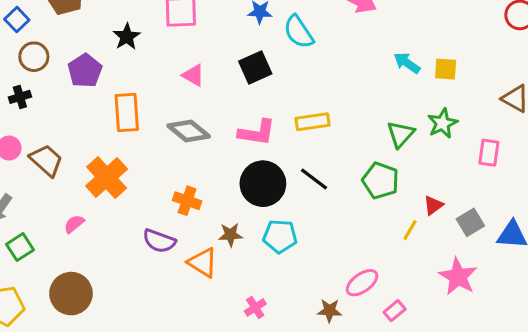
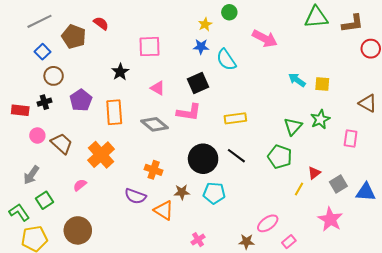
black star: (127, 37) -> (120, 72), moved
purple pentagon: (85, 71) -> (81, 100), moved
pink L-shape: (257, 133) -> (189, 112), moved

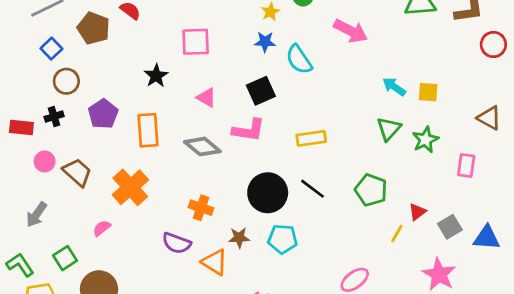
green triangle: (293, 126) -> (389, 129), moved
green square: (44, 200) -> (65, 258), moved

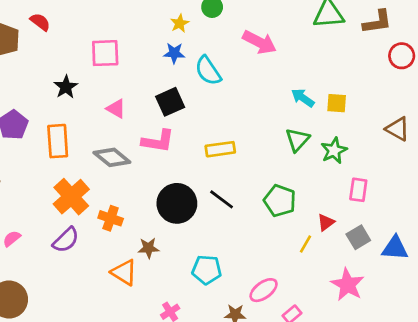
pink rectangle: (466, 166) -> (358, 190), moved
orange cross: (130, 187) -> (71, 197), moved
cyan pentagon: (283, 239) -> (207, 270), moved
purple semicircle: (177, 243) -> (66, 240), moved, turned -64

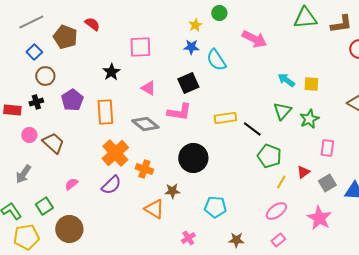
black line: (222, 199) -> (252, 129), moved
yellow line: (306, 244) -> (281, 182), moved
pink ellipse: (264, 290) -> (276, 211), moved

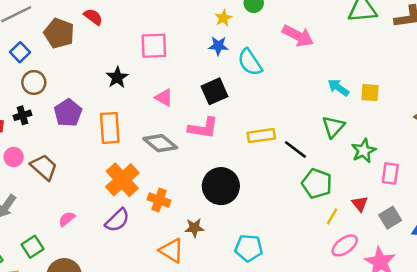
green star: (309, 119) -> (364, 151), moved
red triangle: (303, 172) -> (360, 204), turned -32
pink ellipse: (276, 211) -> (345, 245), moved

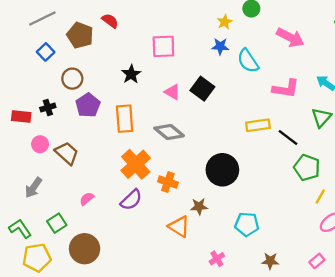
brown circle: (34, 82) -> (72, 79), moved
black square: (215, 91) -> (202, 89), moved, turned -30
pink L-shape: (203, 128) -> (286, 89), moved

